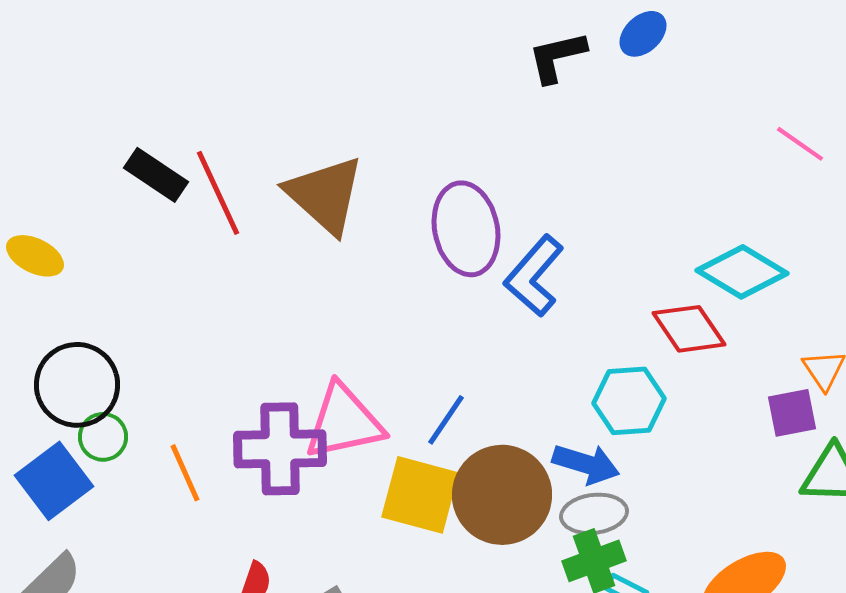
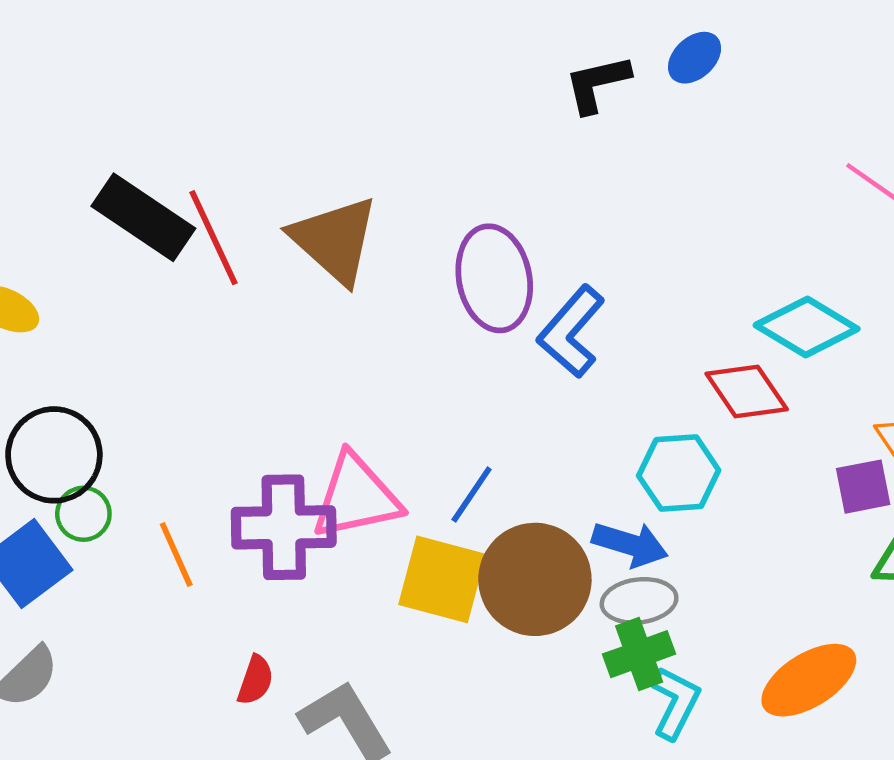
black rectangle: (156, 175) -> (143, 217), size x1.4

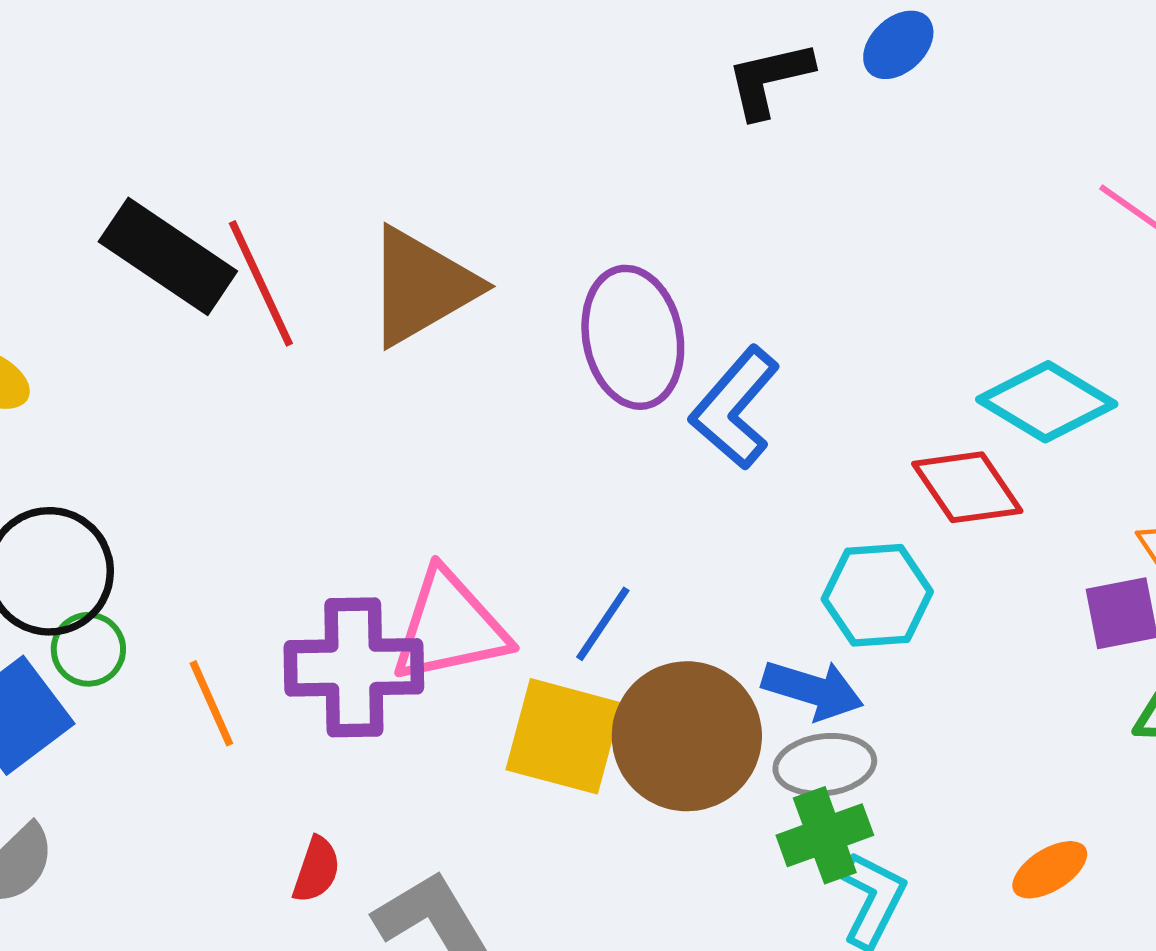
brown triangle: (335, 240) -> (421, 286), turned 48
orange ellipse: (809, 680) -> (1050, 870), size x0.6

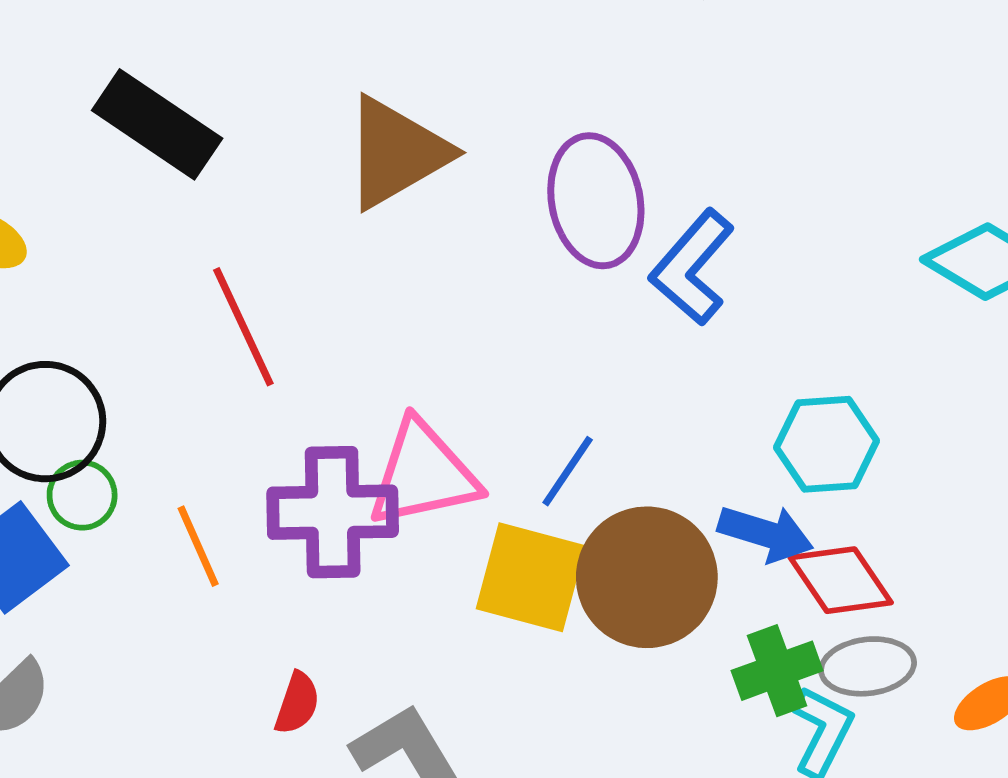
red line: (261, 283) -> (243, 327), moved
red diamond: (967, 487) -> (841, 580), moved
gray ellipse: (825, 765) -> (868, 666), moved

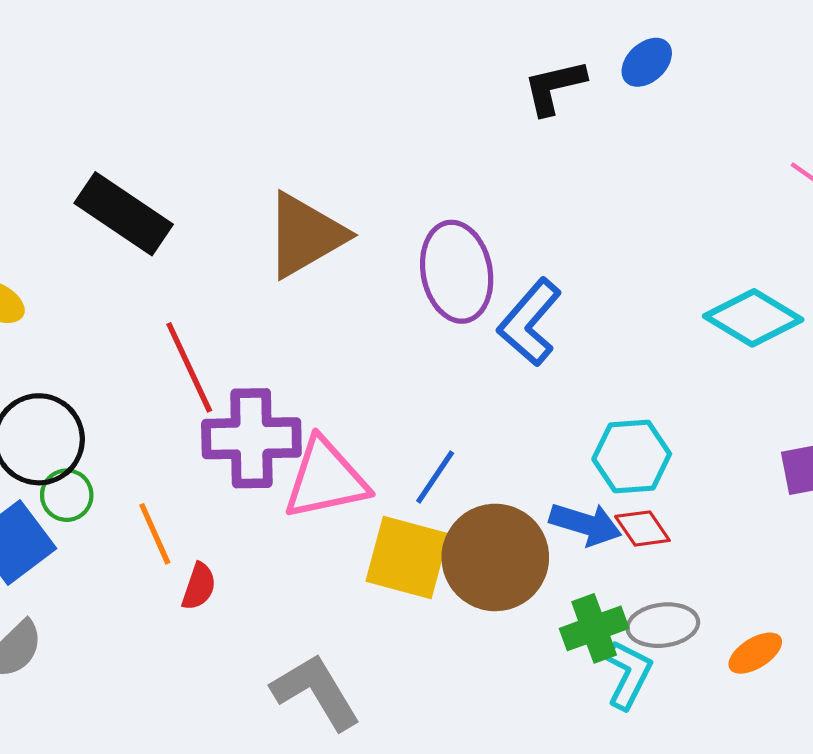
purple cross: (333, 512) -> (251, 438), moved
red diamond: (841, 580) -> (642, 528), moved, size x0.7
red semicircle: (297, 703) -> (199, 586), moved

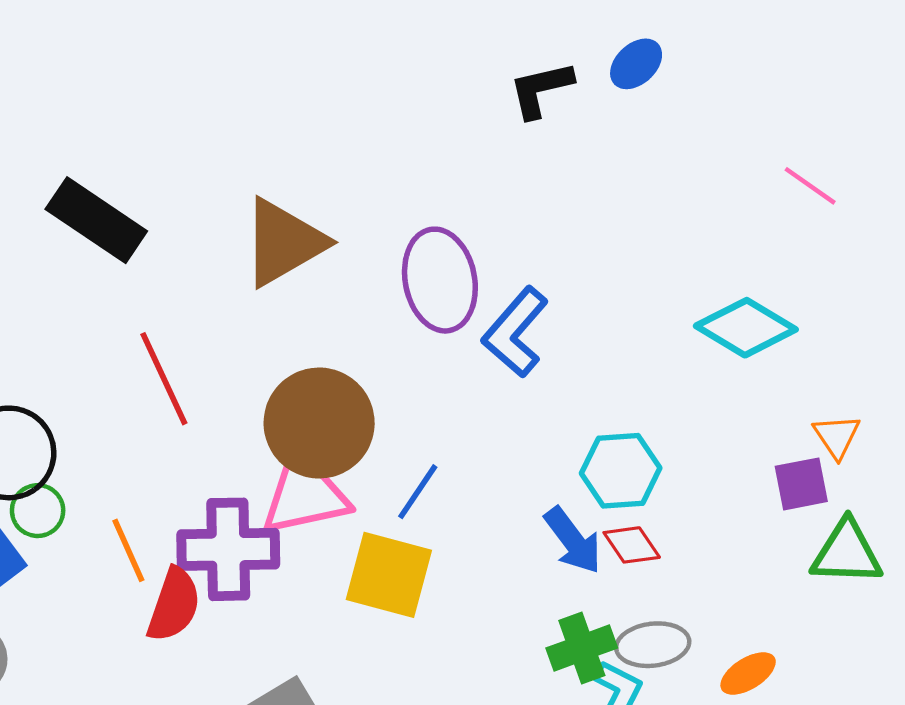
purple cross: (251, 438) -> (228, 549), moved
blue arrow: (586, 524) -> (573, 540), turned 36
brown circle: (495, 557) -> (319, 423), moved
red semicircle: (199, 586) -> (174, 605), size x1.5

